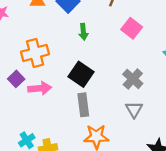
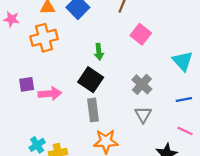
green arrow: (83, 32) -> (99, 52), moved
orange cross: (35, 53) -> (44, 38), moved
purple square: (16, 79) -> (27, 84), turned 35

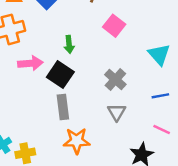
pink arrow: (50, 94) -> (30, 63), moved

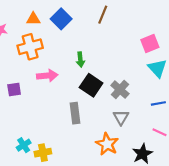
pink square: (114, 26) -> (150, 44), moved, turned 30
black square: (60, 74) -> (91, 85), moved
orange star: (77, 141) -> (107, 144), moved, turned 30

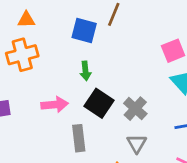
blue square: (61, 19) -> (84, 30), moved, turned -30
pink arrow: (47, 76) -> (55, 105), moved

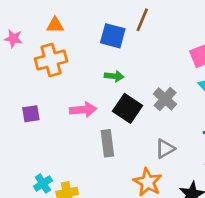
green arrow: (86, 71) -> (114, 76), turned -78
gray cross: (135, 109) -> (165, 99), moved
gray triangle: (137, 144) -> (165, 149), turned 30

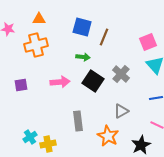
brown line: (142, 20) -> (104, 37), moved
gray rectangle: (107, 143) -> (78, 121), moved

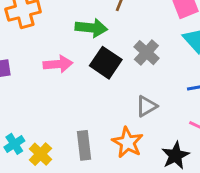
green arrow: (83, 57) -> (91, 28), size x1.5
gray rectangle: (78, 121) -> (84, 145), moved
yellow cross: (48, 144) -> (40, 154), turned -35

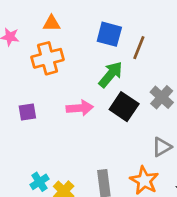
green arrow: (91, 28) -> (111, 74), turned -56

